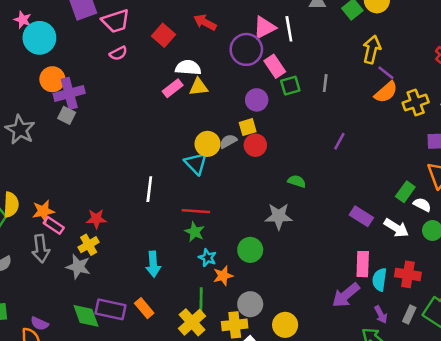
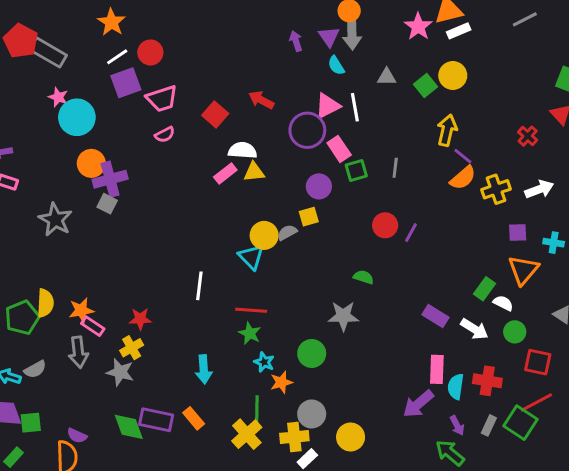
red circle: (255, 145) -> (385, 225), moved

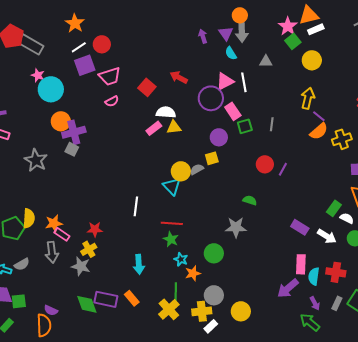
green square: (425, 86) -> (293, 41), moved

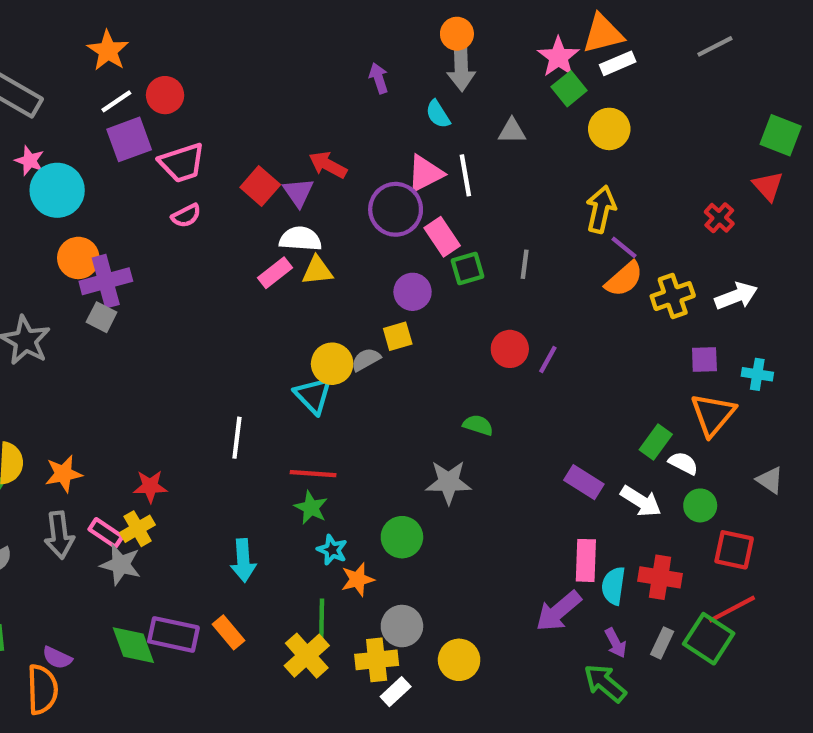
purple triangle: (226, 33) -> (298, 192), moved
pink rectangle: (62, 234) -> (106, 533), moved

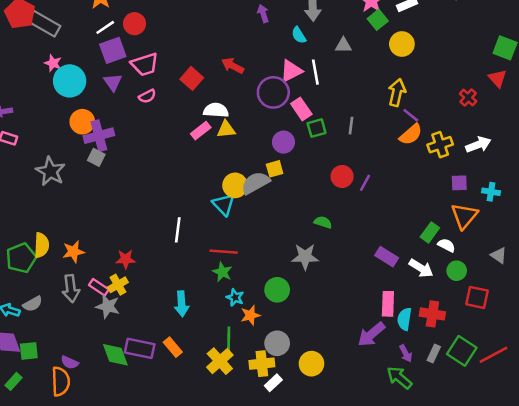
purple triangle: (298, 192) -> (113, 82), moved
gray semicircle: (366, 359) -> (255, 183), size x1.6
red line: (732, 609) -> (494, 355), moved

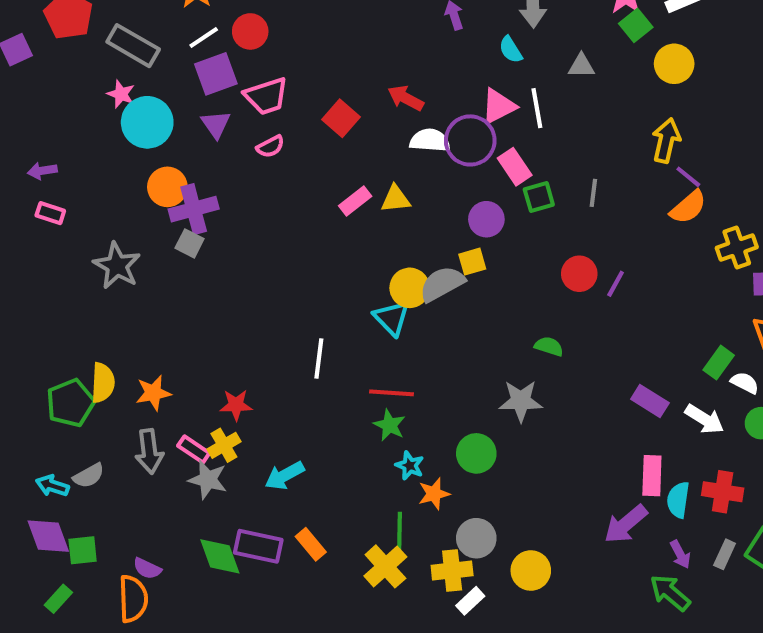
gray rectangle: (44, 24) -> (133, 46), moved
white semicircle: (216, 110) -> (430, 140), moved
yellow cross: (440, 145) -> (737, 247), moved
cyan arrow: (182, 304) -> (284, 476), moved, turned 65

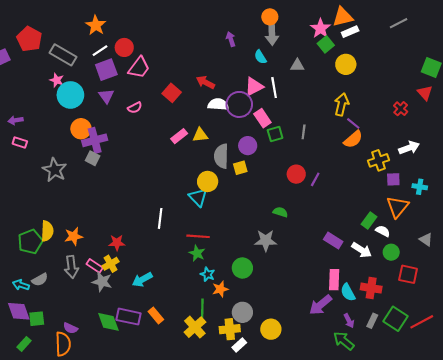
pink trapezoid: (266, 96) -> (139, 68), moved, turned -35
gray semicircle: (442, 284) -> (221, 156), moved, turned -60
cyan semicircle: (678, 500) -> (348, 292), turned -36

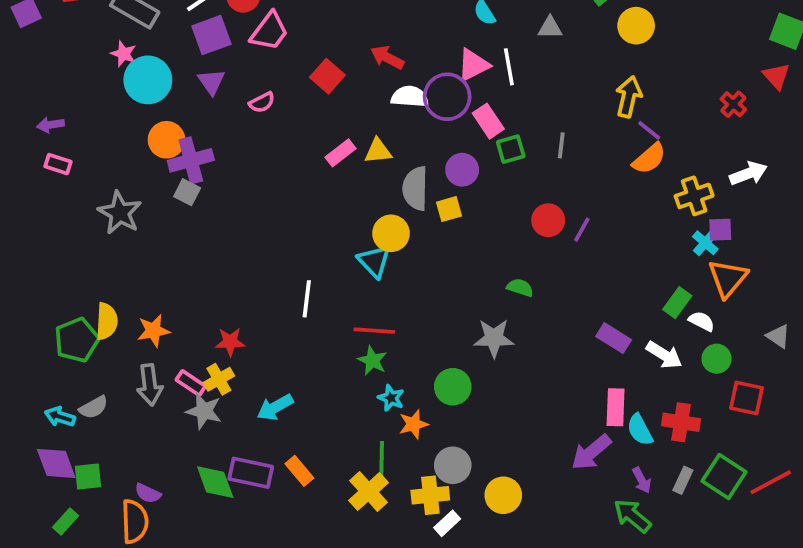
cyan cross: (420, 187) -> (705, 243), moved, turned 32

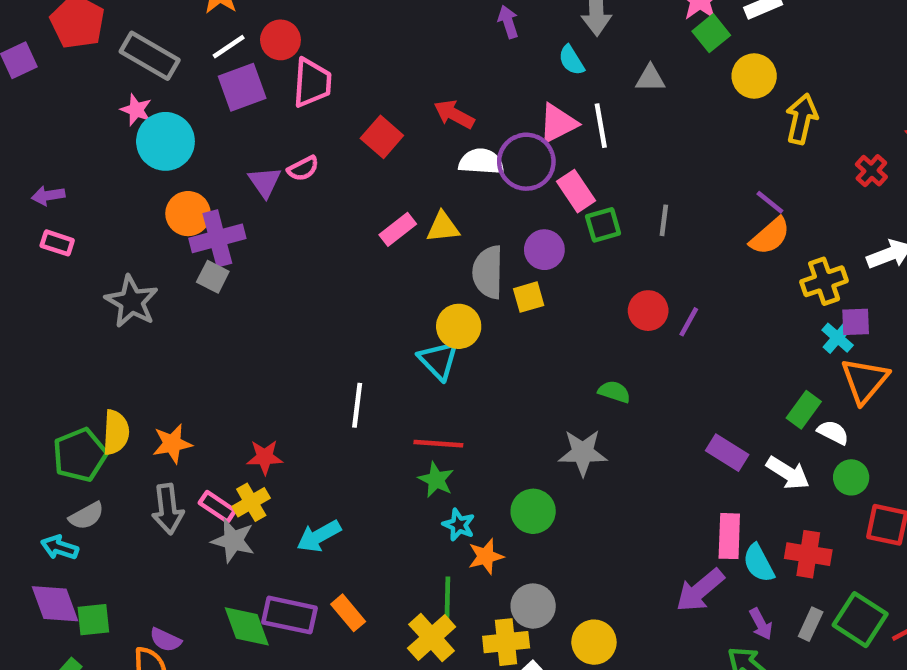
pink trapezoid: (269, 31) -> (312, 83), turned -33
purple triangle: (211, 82) -> (265, 182), moved
yellow arrow: (629, 97) -> (801, 119), moved
gray semicircle: (94, 407) -> (87, 516), moved

